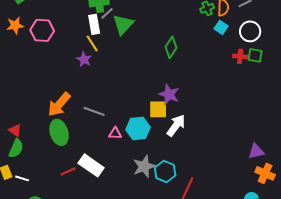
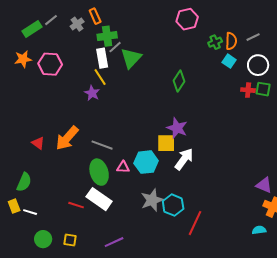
red triangle: (15, 130) -> (38, 143), moved
green ellipse: (59, 132) -> (99, 172), moved
purple triangle: (256, 151) -> (264, 185), turned 36
red line: (68, 171) -> (76, 205), turned 42

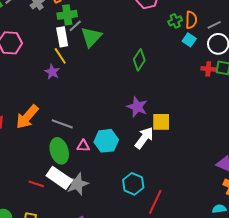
gray line: (253, 37) -> (214, 25), moved
yellow square: (166, 143) -> (161, 122), moved
gray star: (152, 200) -> (77, 184), moved

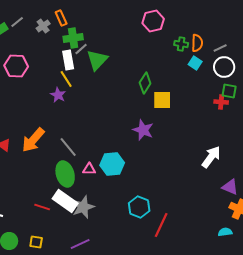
green cross: (175, 21) -> (181, 44), turned 32
red cross: (208, 69) -> (221, 102), moved
yellow square: (161, 122) -> (162, 100), moved
gray line: (62, 124) -> (68, 147), turned 30
white arrow: (144, 138) -> (211, 157), moved

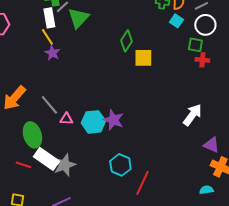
green square: (229, 91) -> (195, 45), moved
purple star: (58, 95) -> (52, 53), moved
purple star: (143, 130) -> (113, 120), moved
pink triangle: (89, 169) -> (66, 119), moved
green ellipse: (65, 174) -> (32, 135), moved

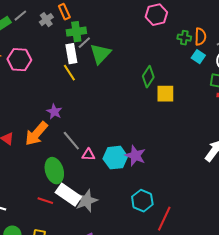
purple star: (52, 53) -> (54, 112), moved

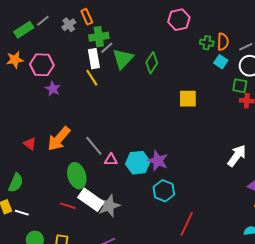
green diamond: (148, 77) -> (152, 63), moved
purple star: (54, 112) -> (53, 89), moved
cyan hexagon: (142, 201) -> (164, 191), moved

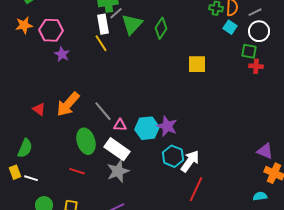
white arrow: (237, 156) -> (190, 161), moved
white rectangle: (91, 200) -> (117, 149), moved

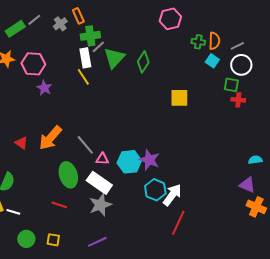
cyan semicircle: (260, 196) -> (255, 160), moved

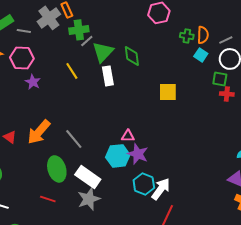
gray line: (34, 20) -> (24, 31), moved, turned 48
gray cross: (60, 24) -> (49, 18), size x1.6
white rectangle: (85, 58) -> (108, 76), moved
green diamond: (143, 62) -> (132, 56), turned -40
pink triangle: (102, 159) -> (128, 136), moved

